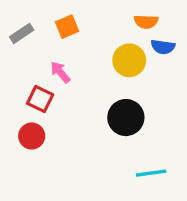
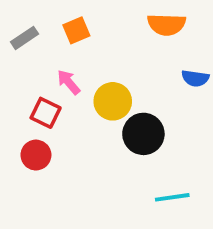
orange semicircle: (146, 22) -> (166, 25), size x1.4
blue semicircle: (163, 47) -> (195, 78), moved
yellow circle: (129, 60) -> (113, 101), moved

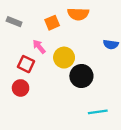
orange semicircle: (166, 25) -> (78, 14), moved
orange square: (76, 30) -> (52, 23), moved
gray rectangle: (24, 38) -> (14, 22), turned 56

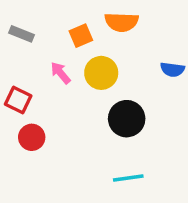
yellow circle: (64, 58) -> (101, 73), moved
red square: (26, 64) -> (18, 100), moved
cyan line: (98, 112) -> (128, 178), moved

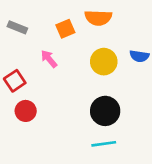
yellow circle: (101, 73) -> (104, 62), moved
red square: (18, 100) -> (15, 81), turned 30
black circle: (127, 119) -> (105, 111), moved

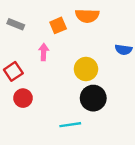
pink arrow: (49, 59) -> (44, 52), turned 42
yellow circle: (104, 62) -> (86, 69), moved
cyan line: (104, 144) -> (70, 125), moved

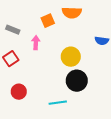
gray rectangle: (16, 24) -> (13, 30), moved
red circle: (23, 98) -> (19, 92), moved

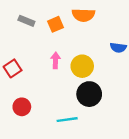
gray rectangle: (13, 30) -> (26, 21), moved
pink arrow: (36, 43) -> (55, 60), moved

